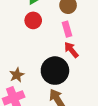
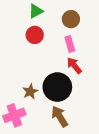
brown star: (17, 75) -> (30, 92), moved

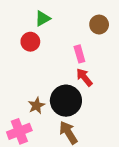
brown circle: (71, 19) -> (99, 25), moved
red circle: (35, 35) -> (30, 42), moved

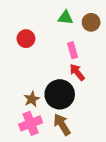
green triangle: (43, 18) -> (65, 18), moved, turned 35
pink cross: (19, 131) -> (31, 123), moved

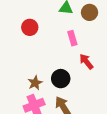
red arrow: (77, 72) -> (86, 62), moved
black circle: (60, 94) -> (61, 79), size x0.7

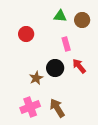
black circle: (61, 79) -> (55, 68), moved
brown star: (35, 83) -> (36, 78), moved

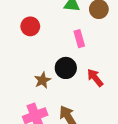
red arrow: (79, 66) -> (95, 78), moved

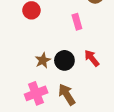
black circle: (66, 68) -> (64, 60), moved

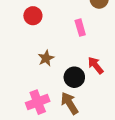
brown star: (43, 60) -> (46, 58), moved
black circle: (64, 60) -> (74, 77), moved

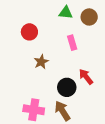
brown star: (46, 58) -> (41, 62), moved
pink cross: (38, 102) -> (34, 110), turned 30

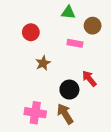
brown circle: (89, 17) -> (93, 26), moved
pink rectangle: (72, 43) -> (75, 43), turned -64

